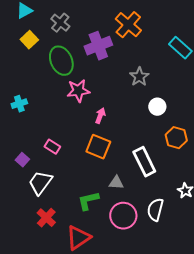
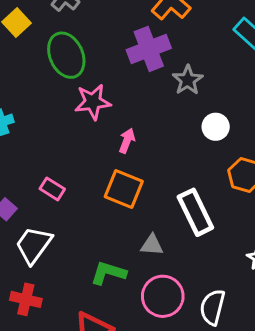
purple cross: (98, 46) -> (149, 49), moved
green L-shape: (88, 201) -> (108, 273), turned 30
white semicircle: (155, 210) -> (213, 307), moved
red cross: (46, 218) -> (26, 299), moved, turned -30

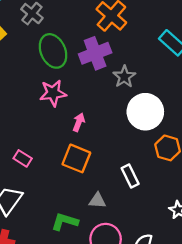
green ellipse: (66, 55) -> (53, 51), moved
white circle: (216, 127) -> (145, 112), size x1.8
white rectangle: (195, 212) -> (130, 176), size x0.7

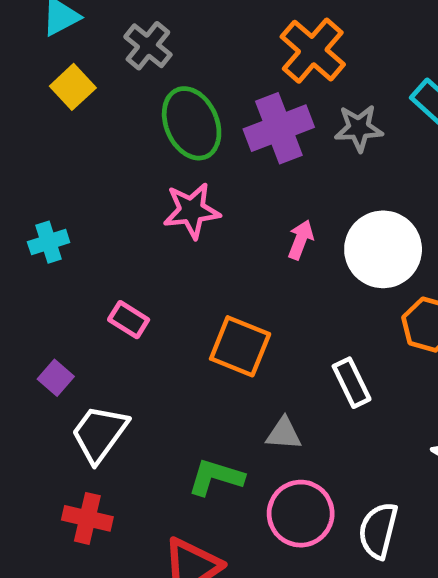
gray star: (124, 77) -> (359, 128), moved, turned 30
pink arrow: (79, 122) -> (301, 240), moved
pink rectangle: (23, 158) -> (129, 320), moved

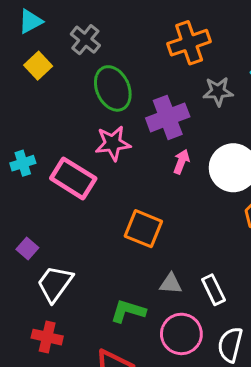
orange cross: (313, 51) -> (189, 43), turned 30
purple cross: (279, 128) -> (168, 117), moved
pink rectangle: (129, 320) -> (73, 178), moved, size x1.8
white rectangle: (352, 383) -> (213, 290), moved

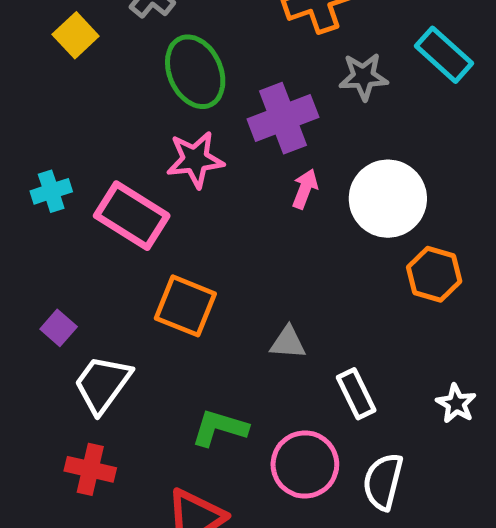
orange square: (143, 229) -> (185, 306), moved
gray triangle: (171, 284) -> (288, 343), moved

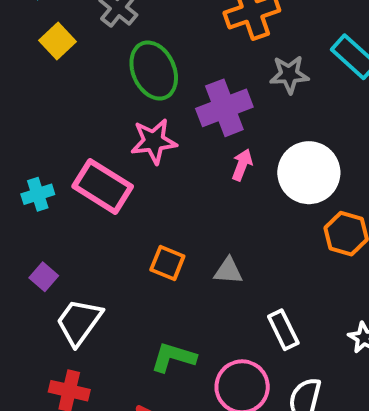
cyan cross: (51, 191) -> (38, 194), moved
orange square: (185, 306) -> (167, 263), moved, size x0.7
gray triangle: (288, 343) -> (228, 271), moved

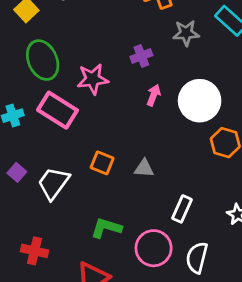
green ellipse: (154, 71) -> (43, 60), moved
purple cross: (224, 108) -> (141, 56), size x0.6
white trapezoid: (79, 322) -> (53, 183), moved
white rectangle: (283, 330) -> (182, 209), turned 50

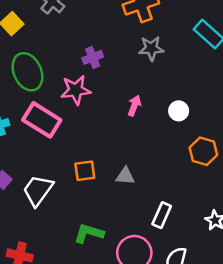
gray star: (186, 33) -> (151, 48), moved
purple cross: (141, 56) -> (93, 57), moved
white circle: (200, 101) -> (179, 111), size x0.5
orange square: (102, 163) -> (85, 171), turned -30

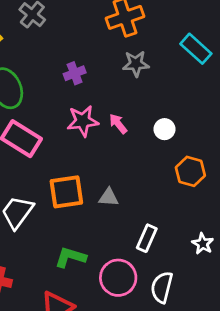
pink star: (76, 90) -> (83, 121), moved
pink arrow: (134, 106) -> (118, 124), turned -60
orange square: (85, 171) -> (66, 192), size x1.5

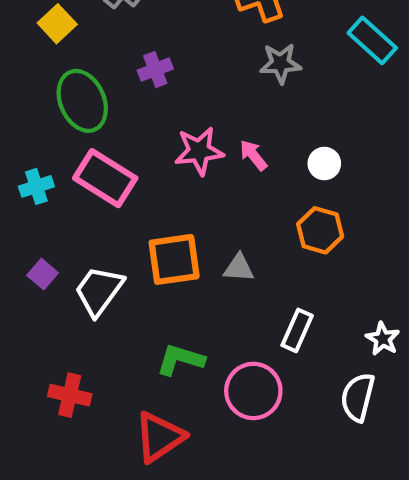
purple cross: (75, 73) -> (155, 70), moved
orange hexagon: (190, 171) -> (320, 230), moved
white semicircle: (162, 287) -> (358, 397), moved

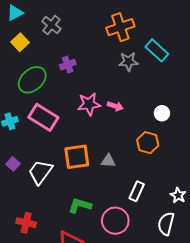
cyan rectangle: (372, 40) -> (157, 50), moved
green ellipse: (82, 101) -> (32, 80), turned 72
pink arrow: (253, 155) -> (115, 106), turned 147
white circle: (324, 164) -> (162, 113), moved

